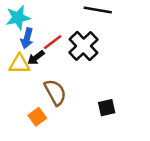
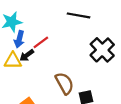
black cross: (84, 46) -> (102, 50), moved
brown semicircle: (55, 92) -> (64, 83), moved

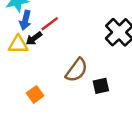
brown semicircle: (64, 83) -> (76, 70), turned 65

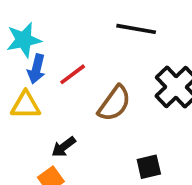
black arrow: (34, 38) -> (64, 147), moved
brown semicircle: (76, 70) -> (114, 103), moved

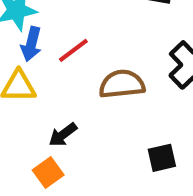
brown semicircle: (114, 103) -> (122, 84), turned -132

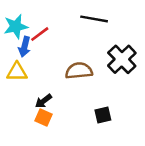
red line: (73, 50) -> (40, 34), moved
orange square: (48, 173) -> (43, 118), moved, turned -30

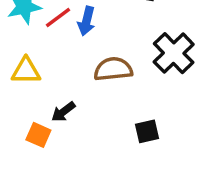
blue arrow: (25, 47) -> (86, 21), moved
orange square: (43, 118) -> (38, 135), moved

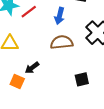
blue arrow: (86, 21) -> (60, 16), moved

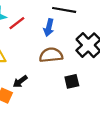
black square: (82, 79) -> (72, 81), moved

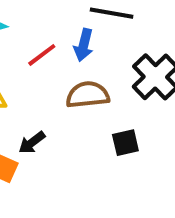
red line: (17, 23) -> (42, 55), moved

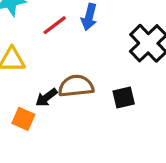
brown semicircle: (88, 95) -> (76, 86), moved

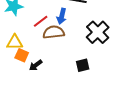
brown semicircle: (76, 86) -> (54, 32), moved
orange square: (23, 119) -> (22, 55), moved

